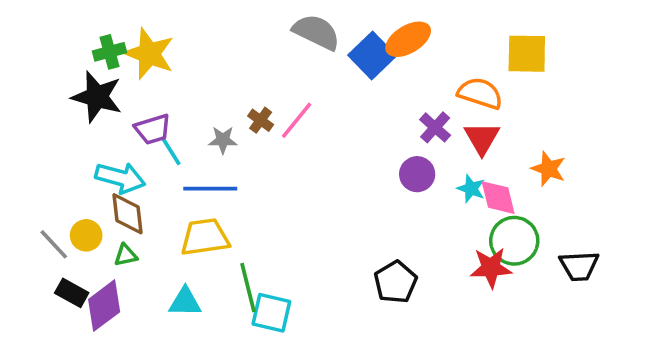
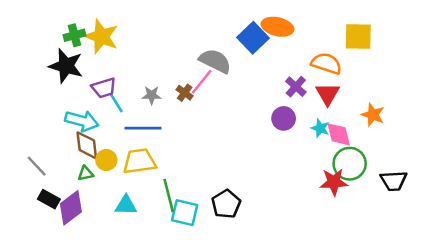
gray semicircle: (316, 32) -> (215, 61), moved
orange ellipse: (408, 39) -> (277, 27), turned 44
brown cross: (261, 120) -> (185, 93), moved
yellow circle: (86, 235) -> (106, 160), moved
black pentagon: (396, 282) -> (226, 204), moved

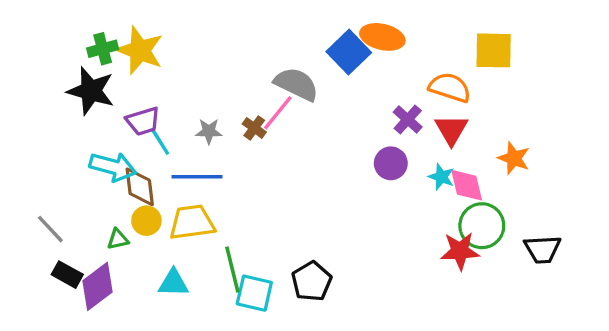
brown diamond: (87, 145) -> (140, 187), moved

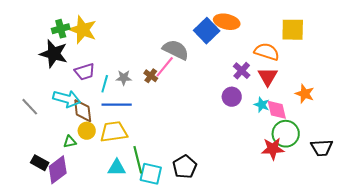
cyan line: (160, 141) -> (105, 84), moved, turned 48
gray line: (50, 229) -> (30, 107), moved
cyan triangle: (173, 283) -> (117, 168), moved

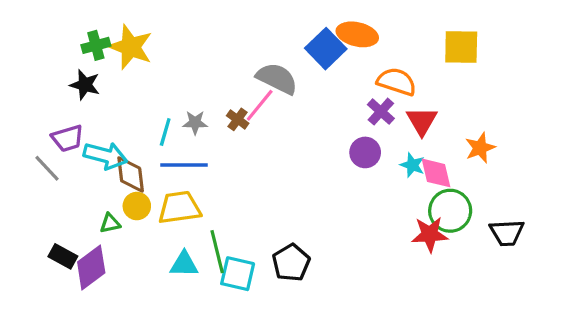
orange semicircle: (267, 52) -> (397, 82), moved
black star: (54, 54) -> (85, 85), size x0.7
purple trapezoid: (85, 72) -> (68, 138), moved
orange star: (305, 94) -> (480, 148), turned 30

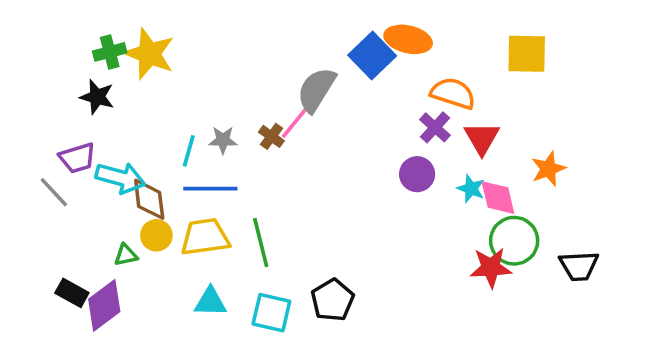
gray semicircle: (277, 78) -> (316, 90), turned -84
green line: (217, 252) -> (261, 242), moved

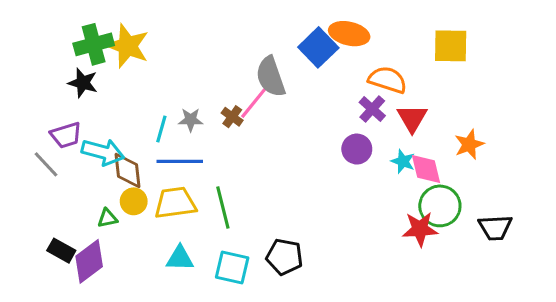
green cross: (110, 52) -> (94, 44), size x1.4
gray semicircle: (316, 90) -> (271, 77), turned -51
black pentagon: (333, 300) -> (284, 257), turned -30

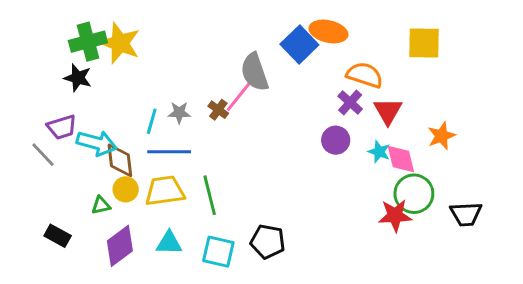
purple diamond: (89, 261) -> (120, 246), moved

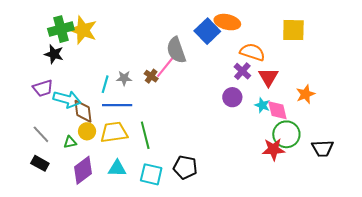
gray line: (43, 155) -> (41, 134), moved

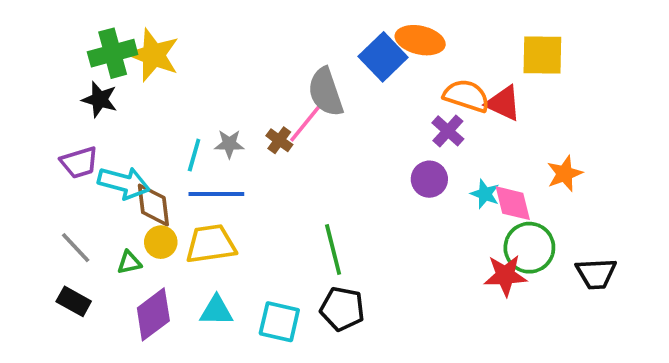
red triangle: (268, 77) -> (503, 103), moved, turned -35
green line: (145, 135) -> (333, 250), moved

